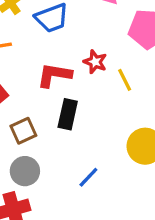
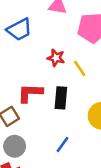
red L-shape: (54, 75) -> (30, 93), moved
black rectangle: (68, 114) -> (61, 98), moved

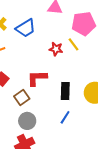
yellow line: (80, 68) -> (73, 44), moved
black rectangle: (61, 98) -> (65, 91), moved

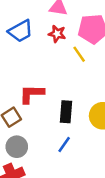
red star: (56, 49) -> (57, 34), moved

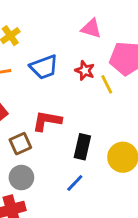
blue trapezoid: (20, 31) -> (44, 67), moved
red star: (57, 34) -> (85, 71), moved

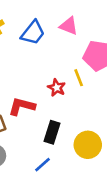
blue trapezoid: (44, 67) -> (33, 33), moved, turned -36
red star: (85, 71) -> (57, 88), moved

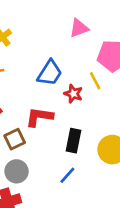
pink triangle: (69, 26) -> (79, 28), turned -36
blue trapezoid: (33, 33) -> (50, 73), moved

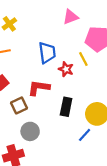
blue trapezoid: (50, 73) -> (47, 53), turned -40
gray circle: (17, 171) -> (30, 131), moved
blue line: (67, 175) -> (85, 135), moved

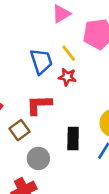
yellow line: (83, 59) -> (69, 53), moved
black rectangle: (66, 107) -> (73, 139), moved

